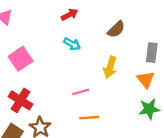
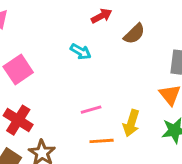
red arrow: (70, 15) -> (102, 16), moved
yellow arrow: (110, 67) -> (131, 123), moved

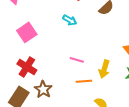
pink line: (91, 110) -> (77, 60), turned 32

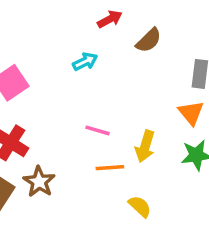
cyan arrow: (70, 20) -> (85, 62), turned -56

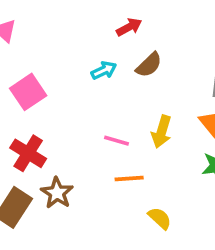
brown semicircle: (149, 40) -> (149, 65), moved
yellow arrow: (145, 146) -> (162, 132), moved

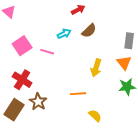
pink line: (116, 141) -> (47, 52), moved

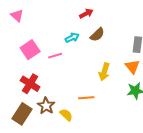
pink line: (47, 52) -> (55, 56), turned -32
yellow semicircle: (95, 116) -> (66, 115), moved

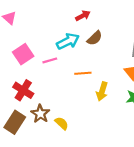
cyan arrow: (72, 38) -> (68, 41), size x1.5
yellow arrow: (104, 72) -> (102, 91), moved
orange line: (86, 98) -> (83, 73), moved

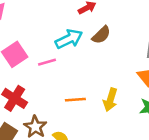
orange line: (83, 73) -> (75, 100), moved

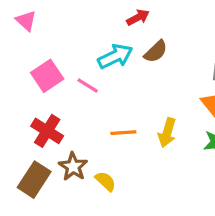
pink line: (47, 62) -> (88, 86), turned 48

